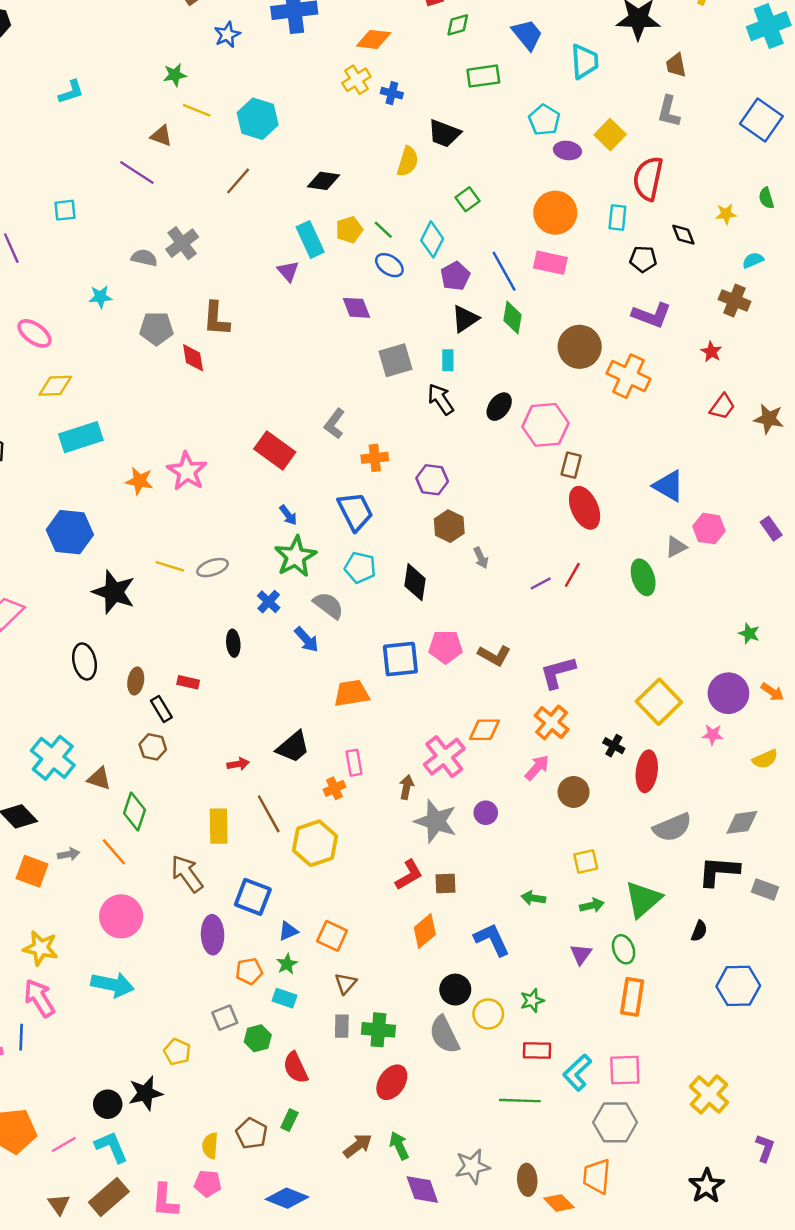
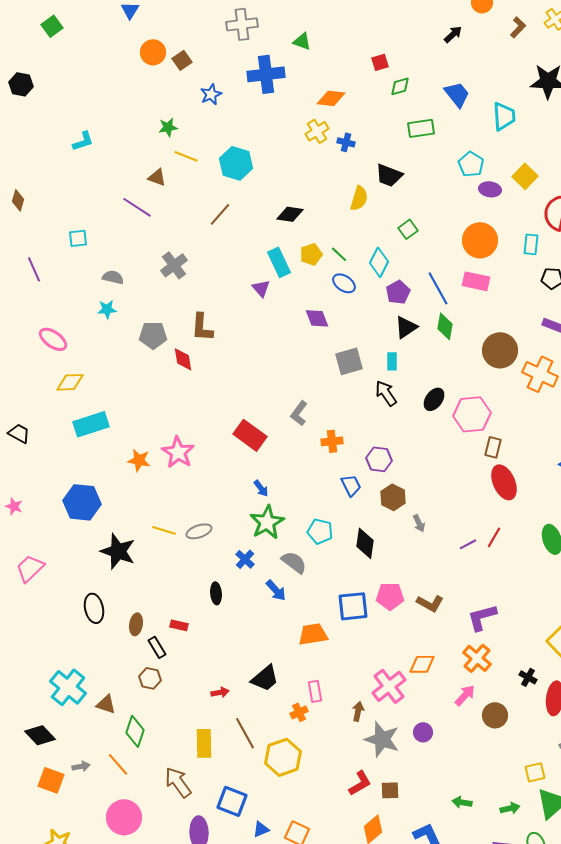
gray semicircle: (144, 258) -> (113, 277), moved
blue trapezoid: (355, 511) -> (351, 485), moved, size x0.7
yellow square: (586, 861) -> (535, 772), moved

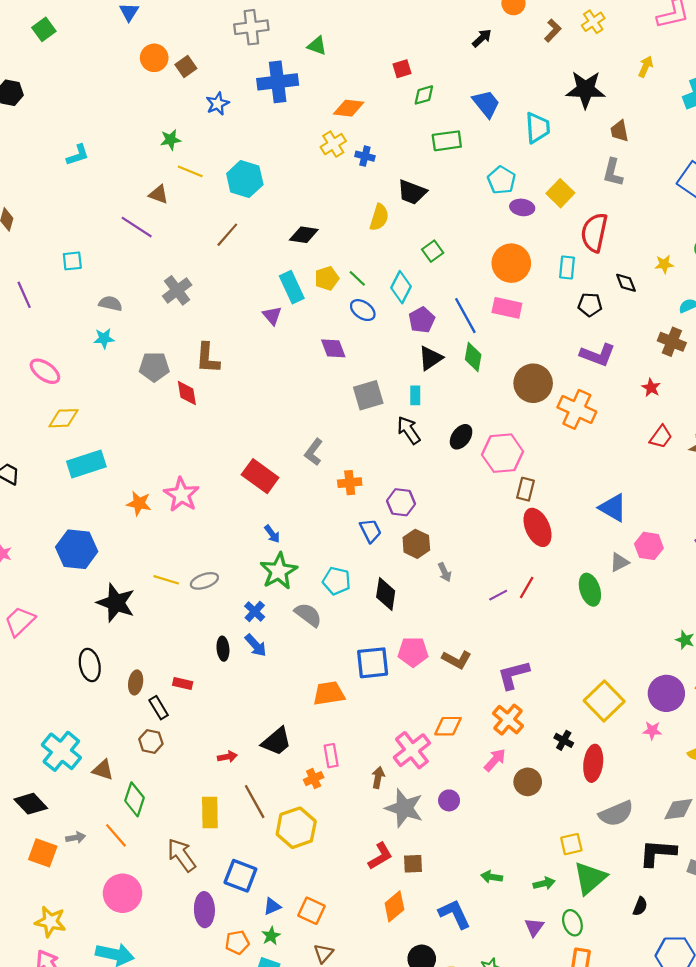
blue arrow: (276, 590) -> (256, 645), moved

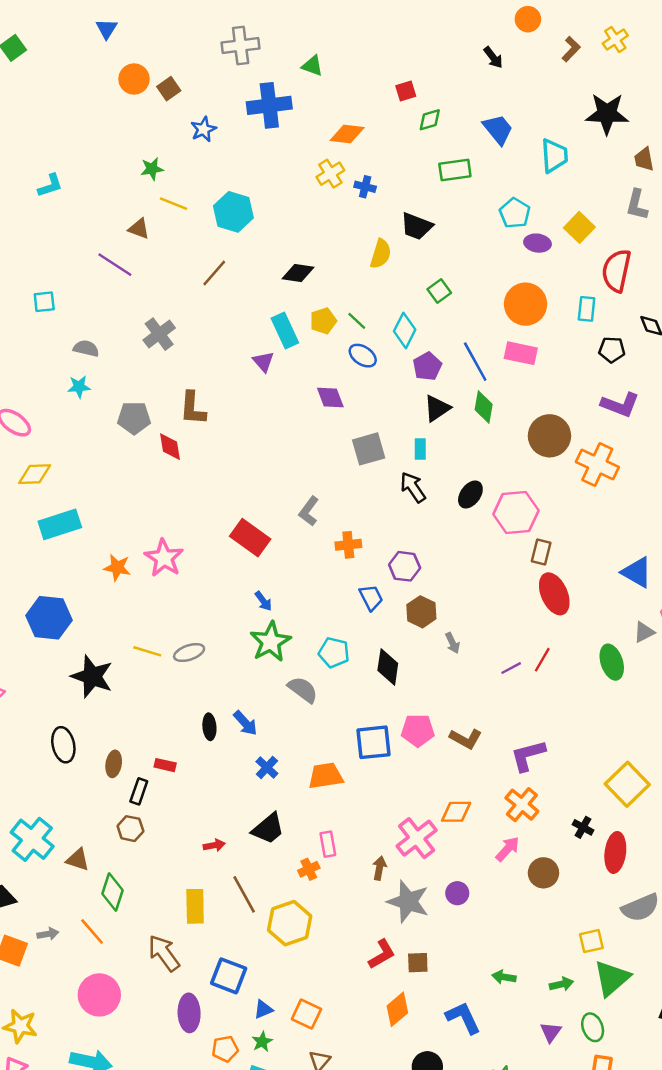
black arrow: (482, 38) -> (493, 57), turned 95
blue cross: (255, 611) -> (267, 767), moved
black rectangle: (159, 708) -> (139, 791), turned 50

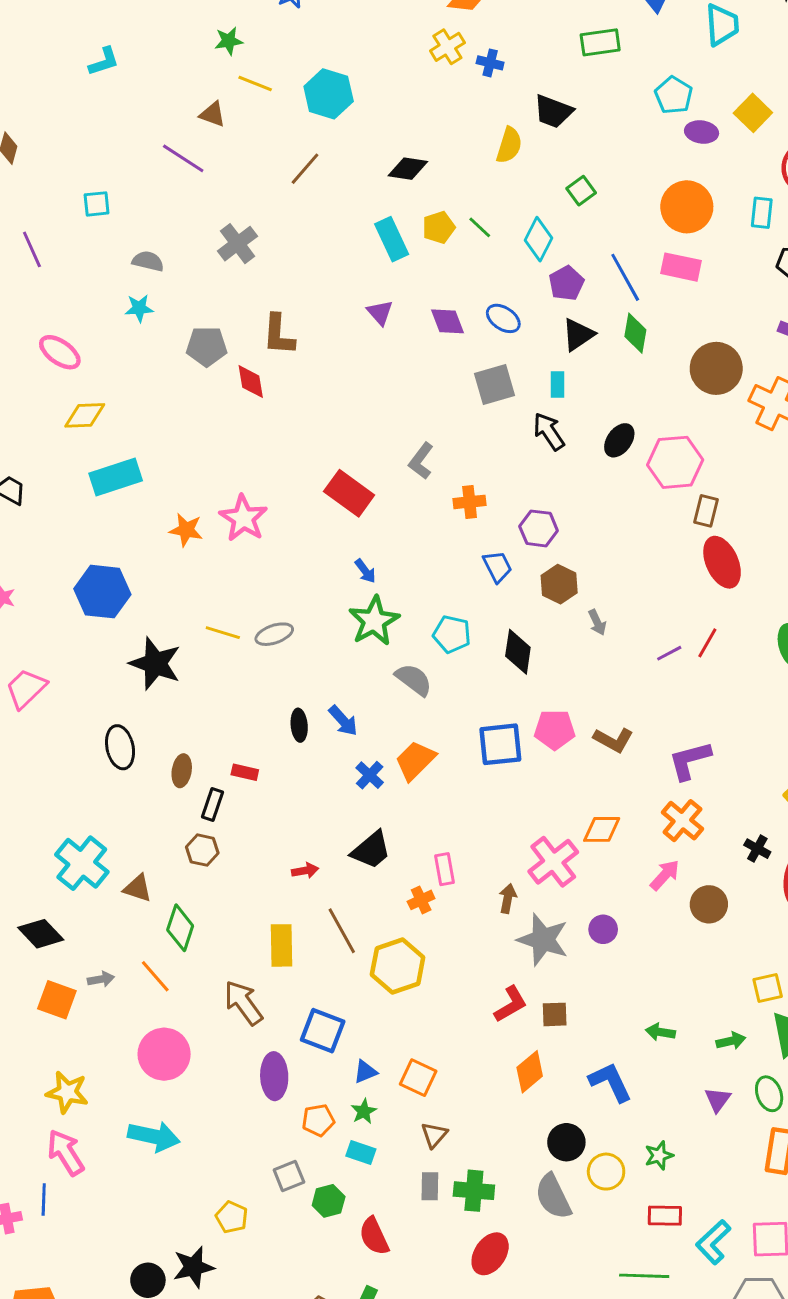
blue ellipse: (363, 356) -> (503, 318), moved
purple triangle: (263, 362) -> (380, 313), moved
orange trapezoid: (326, 776) -> (415, 760), moved, turned -36

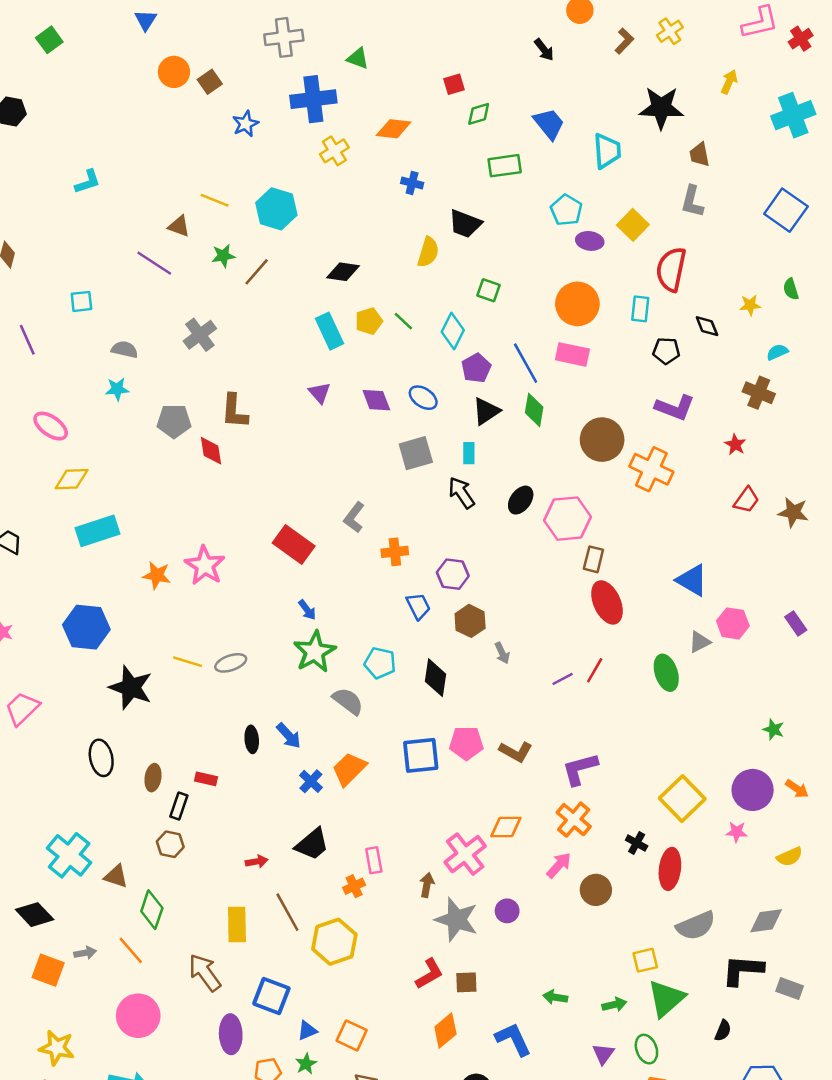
green star: (229, 41) -> (223, 256), moved
yellow cross: (447, 47) -> (334, 151), moved
green square: (581, 191) -> (489, 290), turned -35

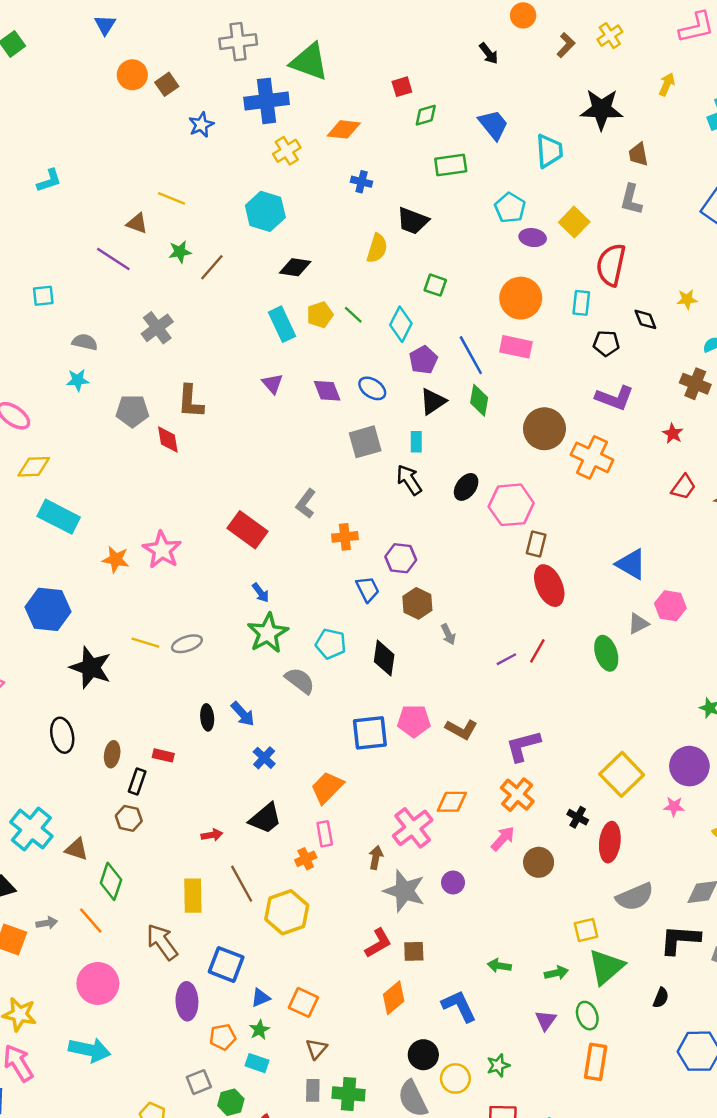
green triangle: (358, 58) -> (309, 62), size x1.8
cyan hexagon: (276, 209) -> (265, 211), moved
cyan rectangle: (97, 531) -> (59, 517), turned 45
orange trapezoid: (349, 769) -> (327, 787), moved

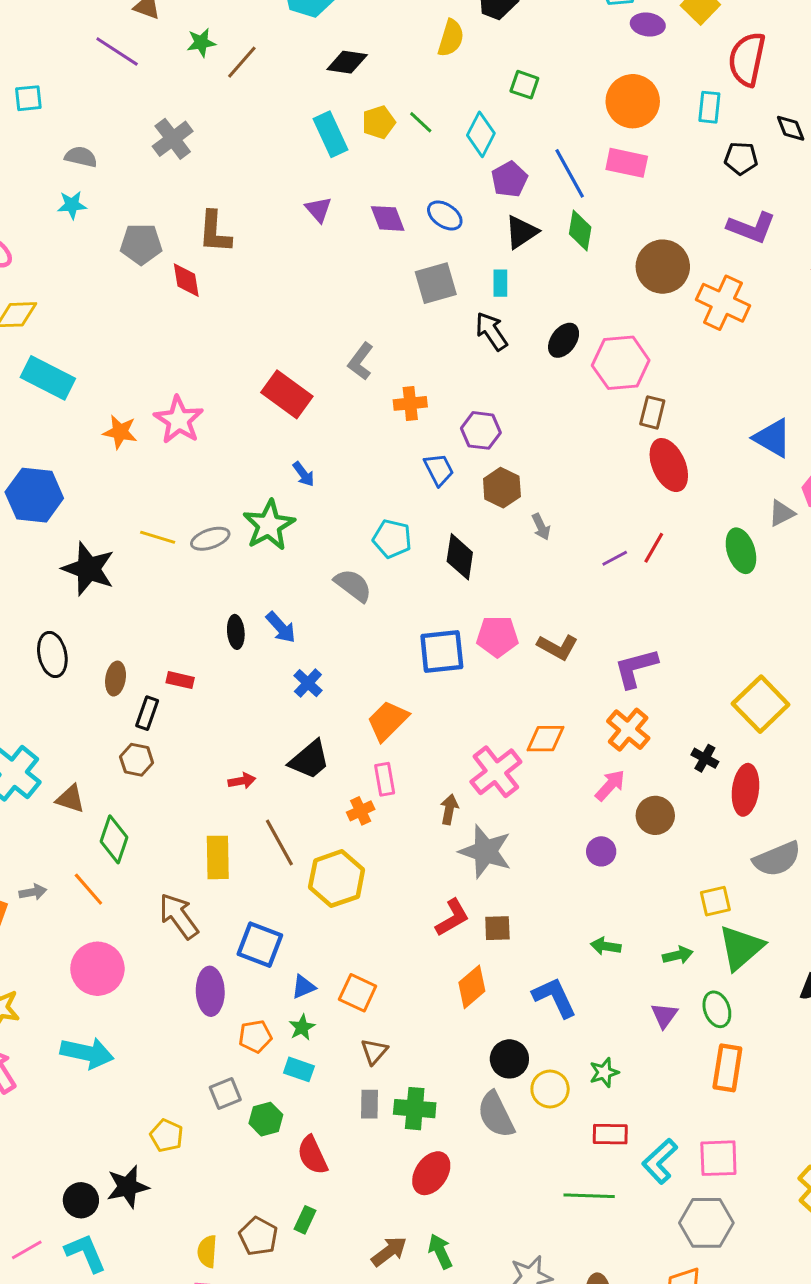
green star: (268, 633) -> (269, 525), moved
purple circle: (453, 883) -> (601, 851), moved

